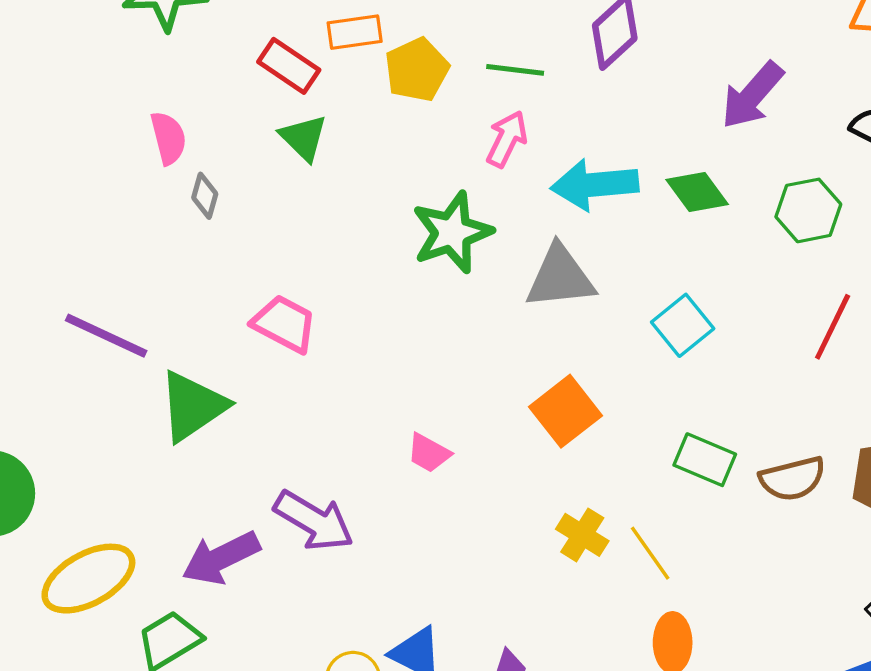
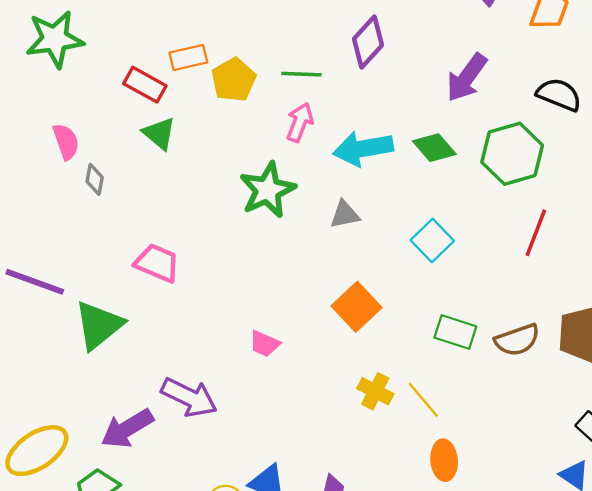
green hexagon: (808, 210) -> (512, 154), size x1.4
gray triangle: (560, 277) -> (345, 215), size x0.6

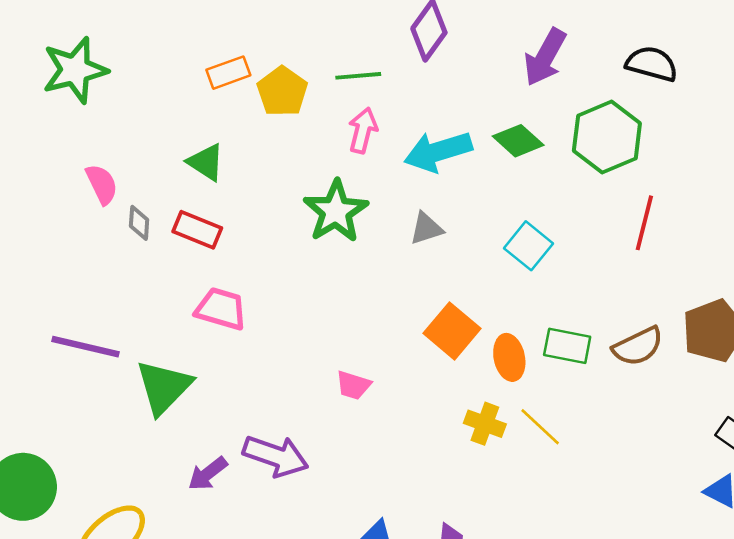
red rectangle: (145, 85) -> (197, 230), moved
purple arrow: (127, 428) -> (208, 474), moved, size x0.7
orange ellipse: (444, 460) -> (509, 357), moved

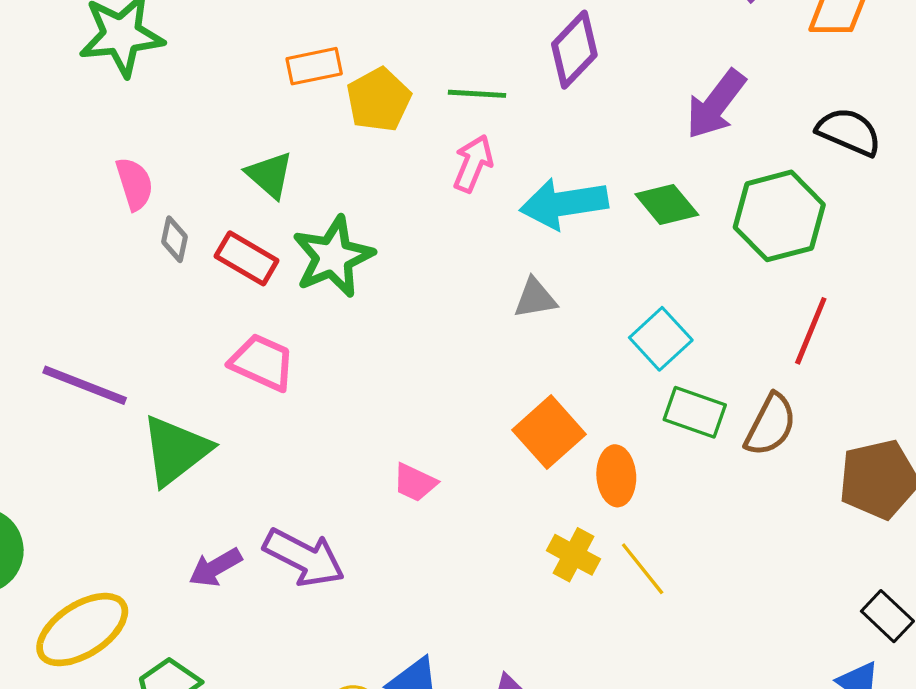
green star: (336, 211) -> (333, 257), moved
green rectangle: (567, 346) -> (695, 412), moved
brown semicircle: (638, 346) -> (770, 425), moved, turned -45

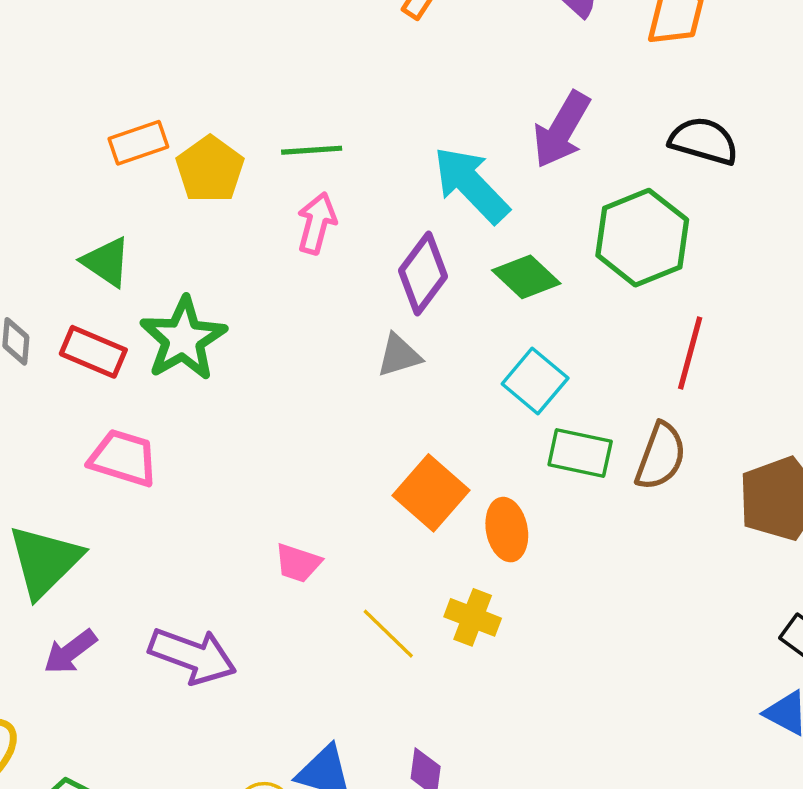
purple diamond: (574, 50) -> (423, 273), moved
cyan arrow: (564, 204) -> (471, 185), moved, turned 62
green diamond: (667, 204) -> (526, 277), moved
purple arrow: (215, 567) -> (70, 652), moved
yellow line: (643, 569) -> (388, 634), moved

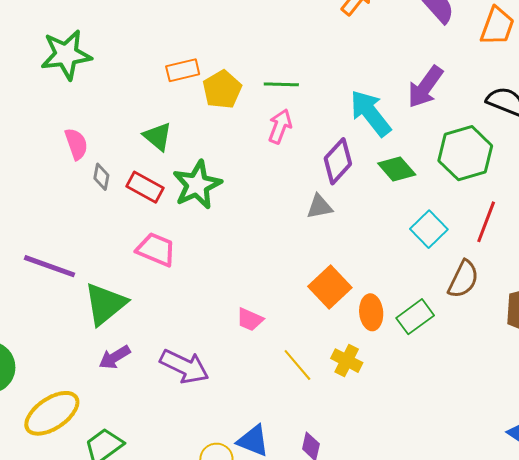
cyan square: (535, 381) -> (429, 229), moved
green rectangle: (580, 453) -> (415, 317), moved, turned -54

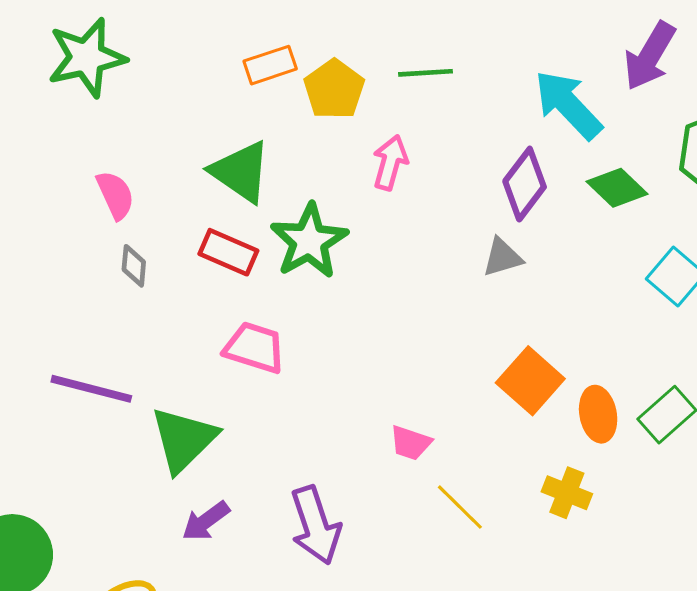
pink arrow: (280, 126) -> (390, 163), moved
green triangle: (158, 137) -> (241, 172), size x1.4
gray diamond: (101, 177) -> (134, 266), moved
yellow line: (297, 365) -> (460, 507), moved
purple arrow: (184, 366) -> (315, 525), turned 51

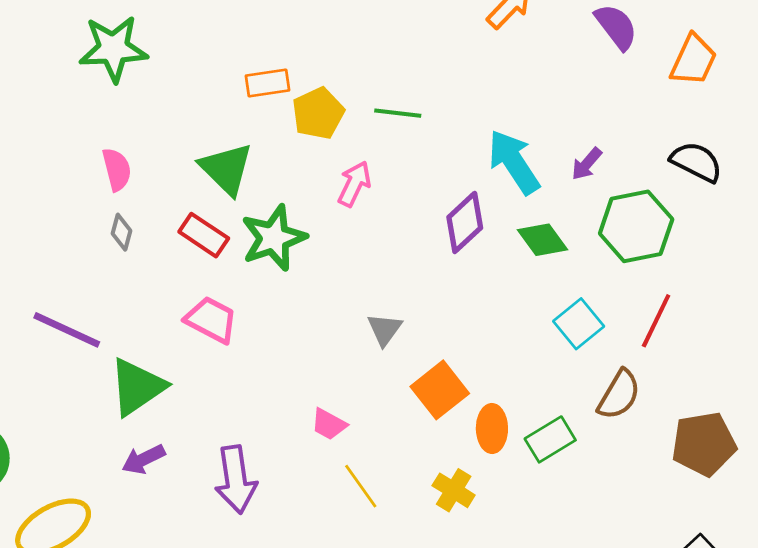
purple arrow: (650, 56) -> (587, 164), moved, size x0.6
gray triangle: (502, 257) -> (385, 329), moved, turned -48

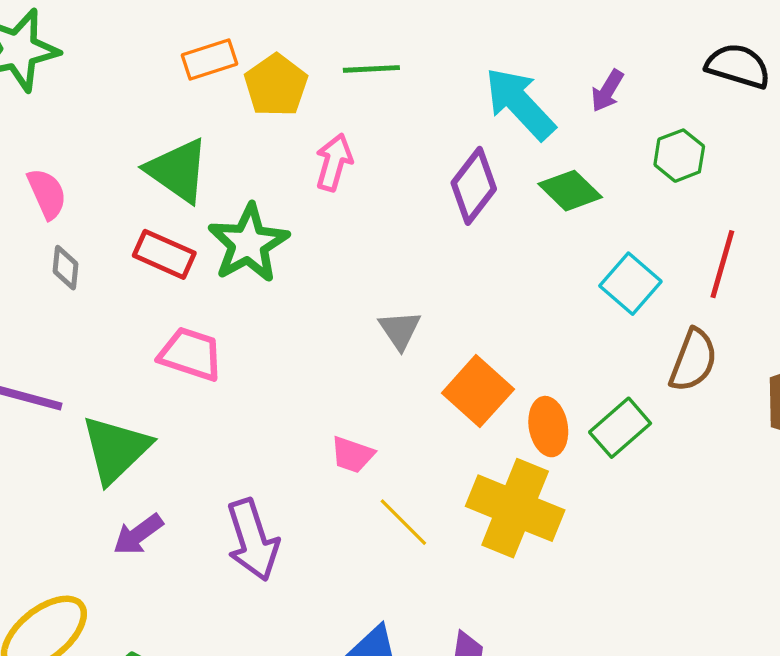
green hexagon: (636, 226) -> (679, 156), size x0.6
yellow cross: (454, 490) -> (515, 508), size x1.8

